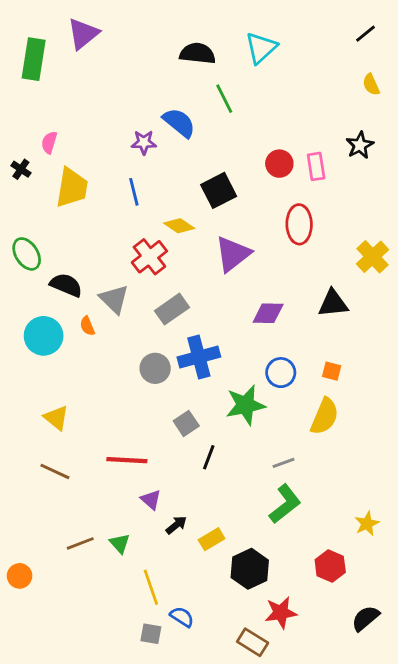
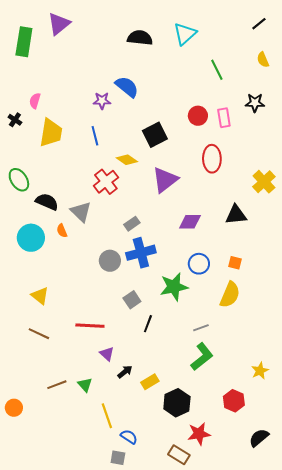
green line: (224, 99) -> (217, 70), moved
black star: (360, 145) -> (255, 103), turned 30
gray rectangle: (172, 309) -> (132, 224), moved, size x0.7
gray square: (151, 634) -> (118, 458), moved

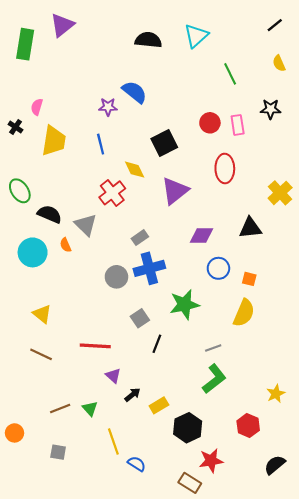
yellow diamond: (127, 160) -> (135, 170), turned 30
blue circle: (199, 264) -> (218, 268), moved
gray square: (118, 458) -> (58, 452), moved

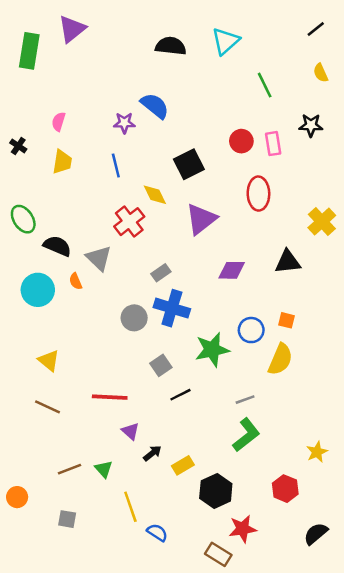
pink semicircle: (37, 107) -> (59, 122), moved
yellow trapezoid: (54, 141) -> (62, 162), size x0.7
blue cross: (149, 268) -> (172, 308), turned 32
blue circle: (218, 268) -> (251, 330), moved
black line: (157, 344) -> (180, 395), turned 42

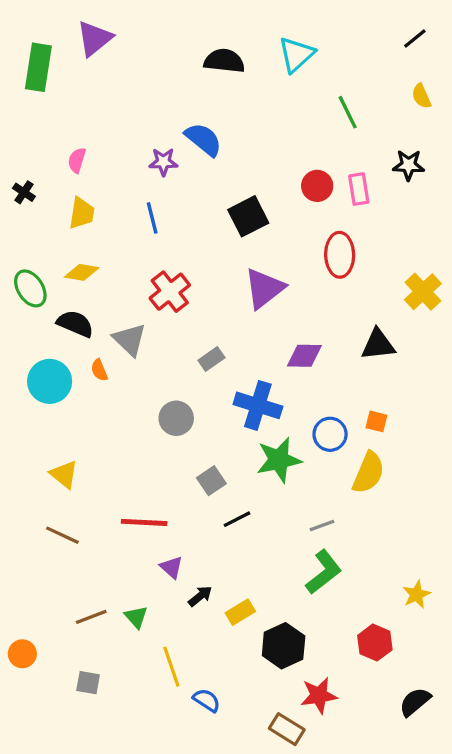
yellow diamond: (155, 195) -> (82, 272), moved, turned -55
blue cross: (172, 308) -> (258, 405), moved

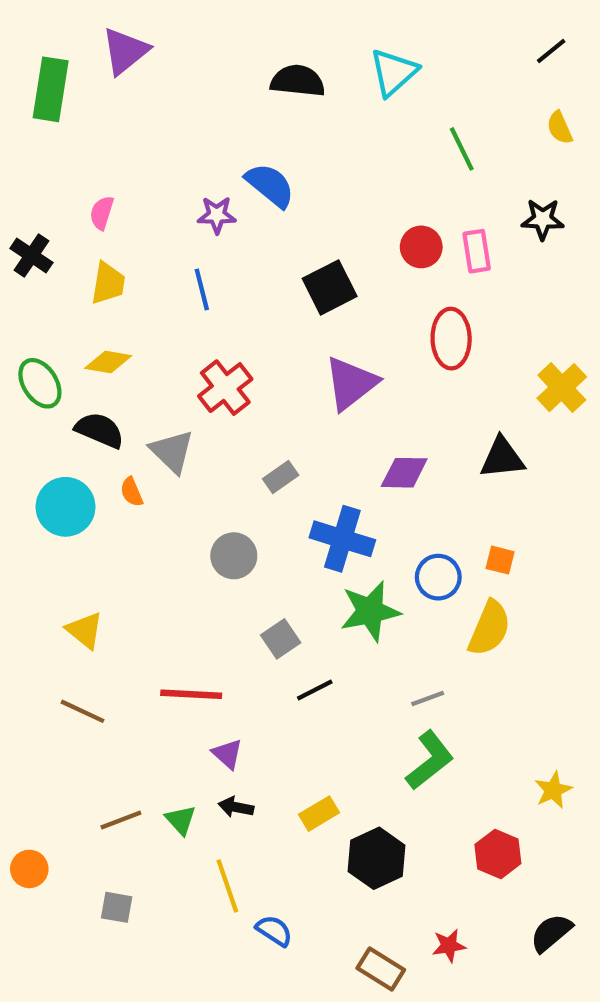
black cross: (24, 192) -> (31, 255), size x1.4
black arrow: (200, 596) -> (236, 807), moved, turned -130
red star: (319, 695) -> (449, 946), moved, size x0.7

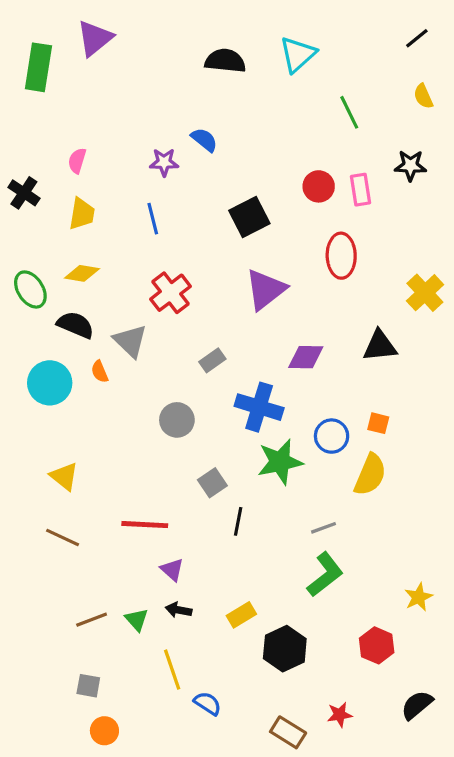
blue semicircle: (270, 185) -> (204, 140), size x0.7
black line: (315, 690) -> (238, 521), turned -52
orange circle: (29, 869) -> (104, 731), moved

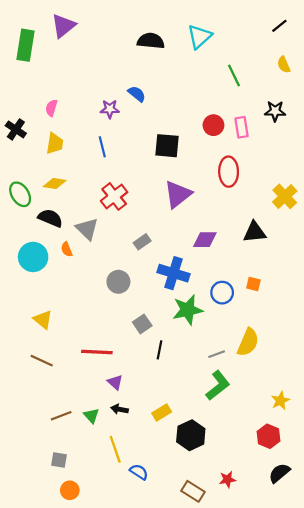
black square: (249, 217) -> (167, 146), turned 32
yellow semicircle: (370, 475) -> (248, 342), moved
red hexagon: (377, 645) -> (269, 436), moved

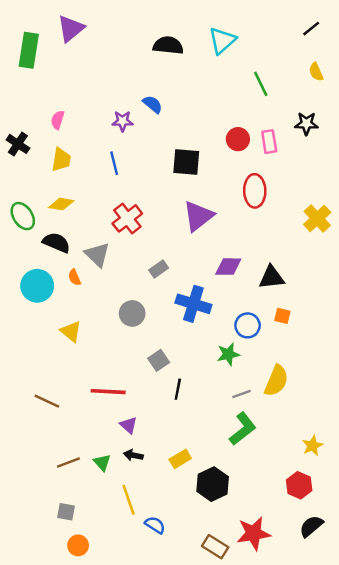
black triangle: (255, 232) -> (272, 277), moved
green star: (188, 310) -> (228, 354), moved, size x0.7
yellow triangle: (43, 320) -> (71, 331), moved
red star: (228, 479) -> (254, 533), size x1.8

